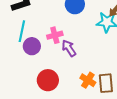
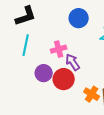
purple circle: (32, 46) -> (44, 73), moved
red circle: (48, 80) -> (64, 79), moved

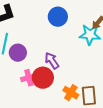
pink cross: (59, 49) -> (29, 78), moved
purple circle: (44, 73) -> (18, 53), moved

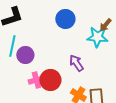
purple arrow: (52, 61) -> (76, 63), moved

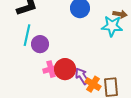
brown arrow: (105, 25) -> (120, 14), turned -120
purple arrow: (76, 63) -> (82, 76), moved

